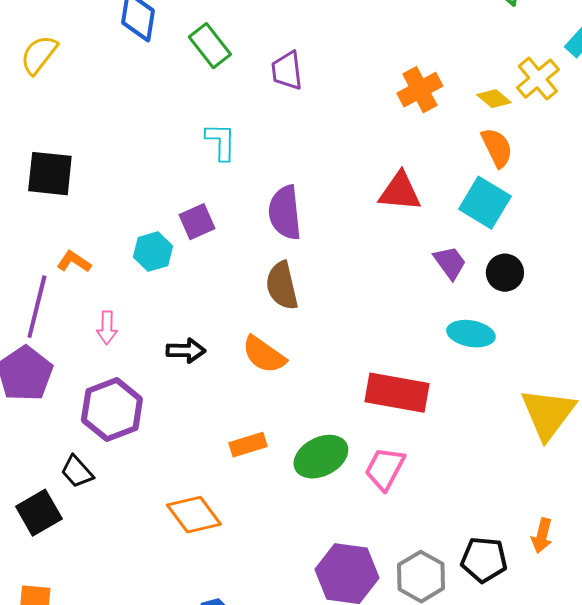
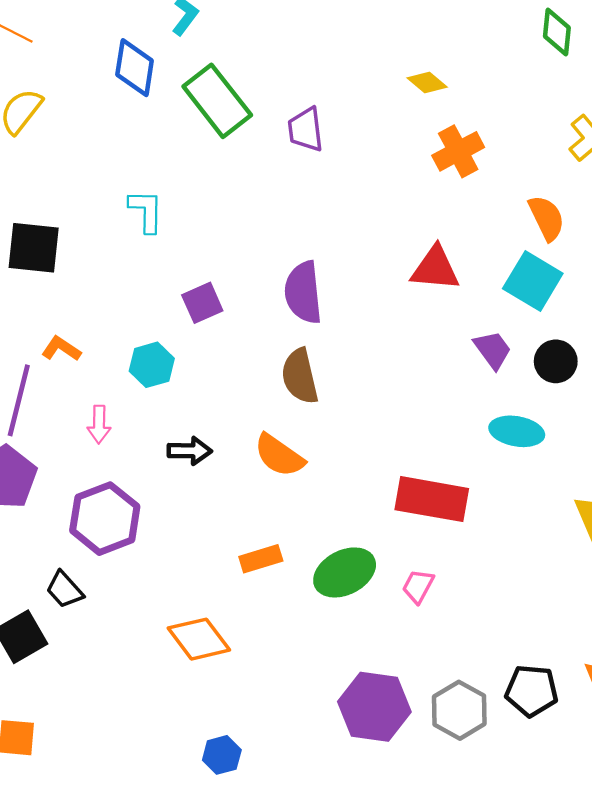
green rectangle: (210, 46) -> (217, 101), size x1.4
yellow diamond: (494, 99) -> (427, 83), moved
cyan L-shape: (221, 142) -> (146, 211), moved
cyan hexagon: (153, 252) -> (152, 365), moved
pink trapezoid: (385, 469) -> (418, 586), size x0.7

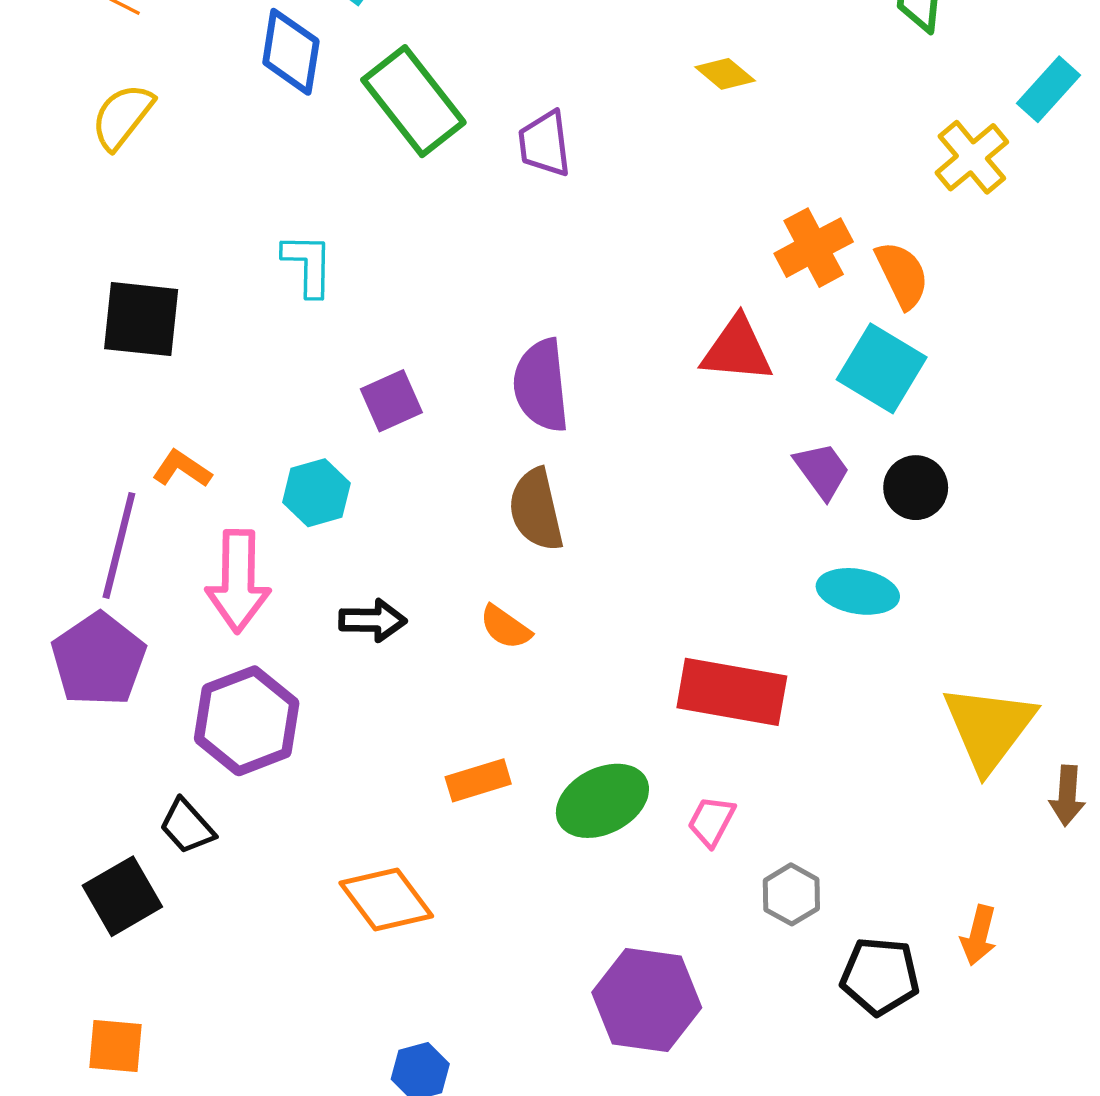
orange cross: (458, 151) -> (814, 248), moved
pink arrow: (99, 424) -> (238, 581), size x1.8
orange semicircle: (279, 455) -> (505, 627), size x0.7
gray hexagon: (459, 710) -> (791, 894), moved, size x0.7

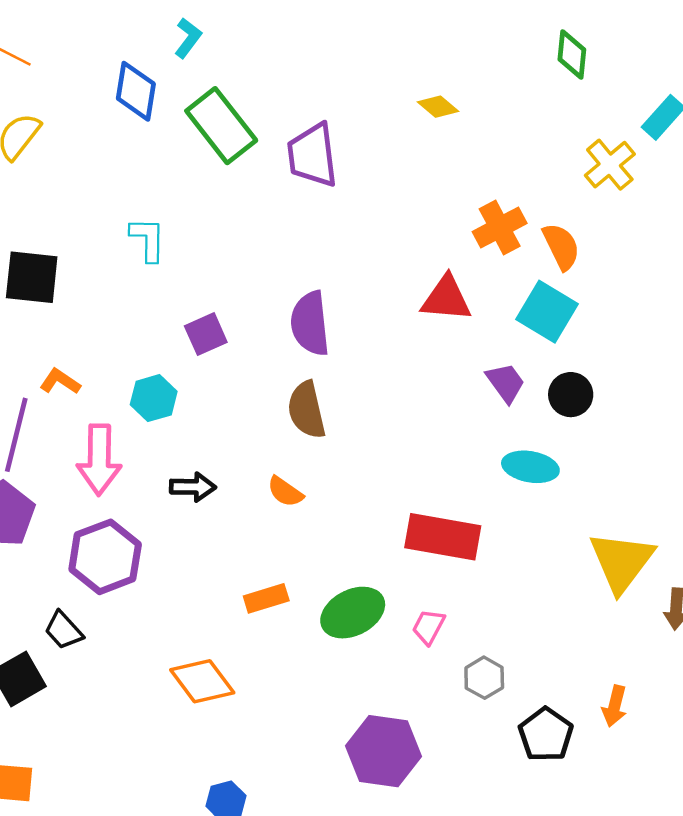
purple trapezoid: (545, 144) -> (312, 155), size x1.4
black pentagon: (880, 976) -> (546, 735), turned 30

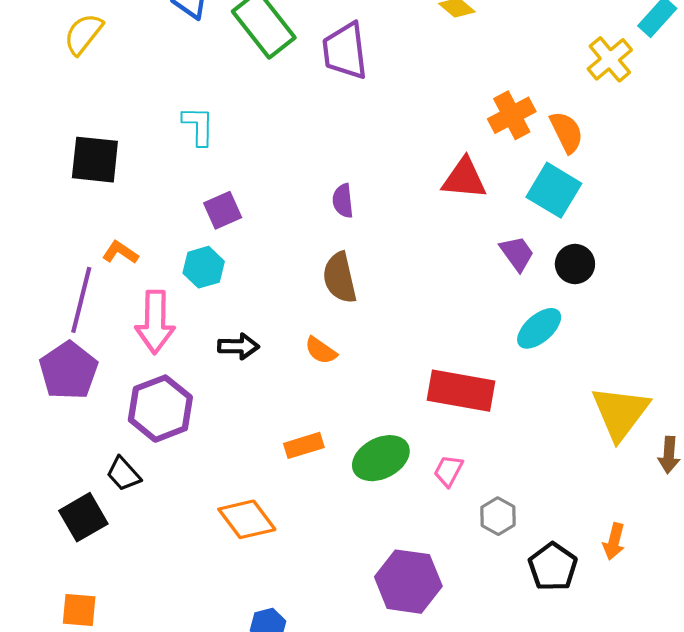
purple semicircle: (310, 323) -> (343, 201), size x0.6
purple square: (206, 334) -> (223, 210), moved
cyan ellipse: (530, 467) -> (539, 328), turned -51

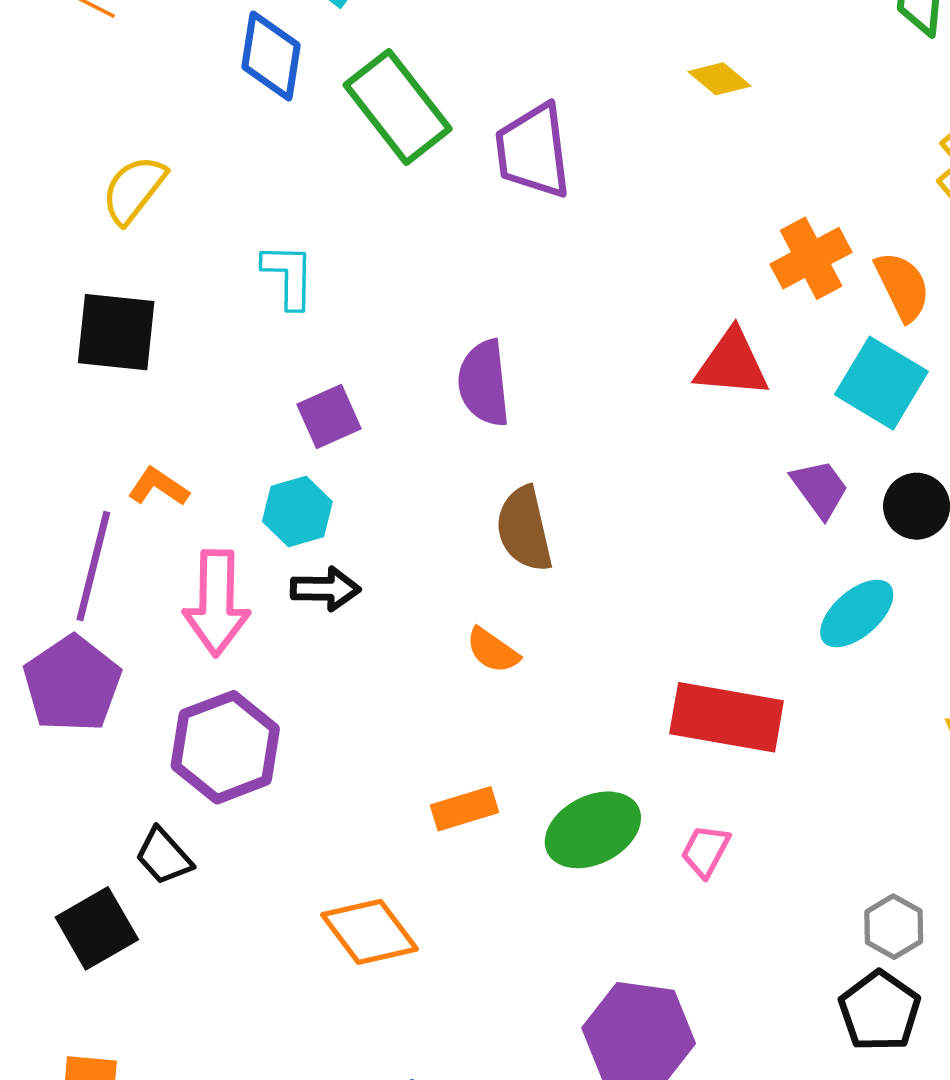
yellow semicircle: (83, 34) -> (134, 190), moved
purple semicircle: (343, 201) -> (484, 383), moved, size x1.5
black arrow: (238, 346) -> (326, 589), moved
gray hexagon: (498, 516) -> (894, 927), moved

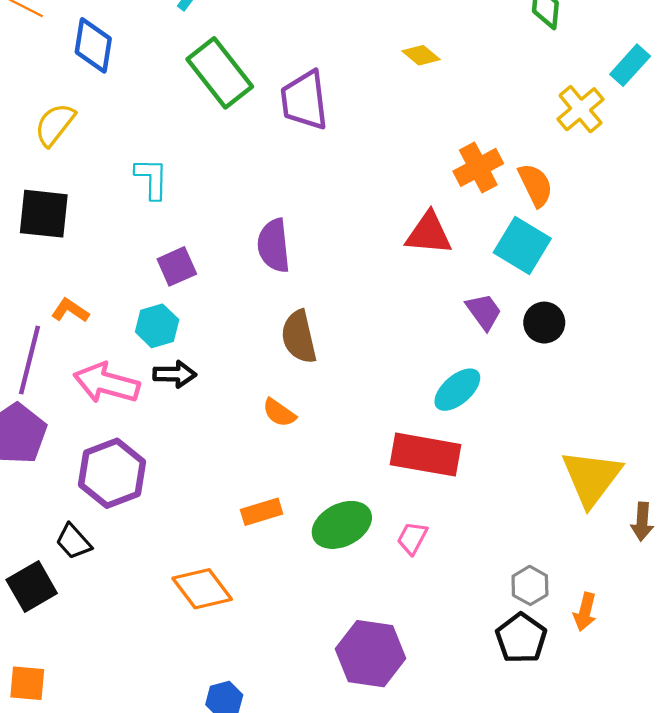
blue diamond: (271, 56) -> (93, 45), moved
pink arrow: (216, 603) -> (106, 383), turned 104
cyan ellipse: (857, 614) -> (457, 390), moved

